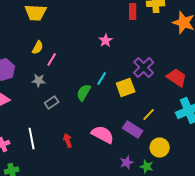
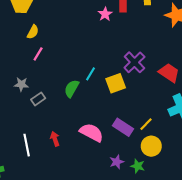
pink star: (106, 40) -> (105, 14), moved
yellow semicircle: (38, 48) -> (33, 32), moved
gray star: (39, 80) -> (21, 84), moved
yellow line: (149, 114) -> (146, 124), moved
white line: (32, 138) -> (27, 145), moved

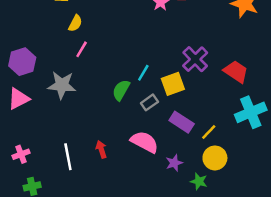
gray star: (21, 84) -> (62, 85), size x1.6
gray rectangle: (38, 99) -> (149, 102), moved
purple rectangle: (123, 127) -> (182, 122), moved
purple star: (117, 162) -> (174, 163), moved

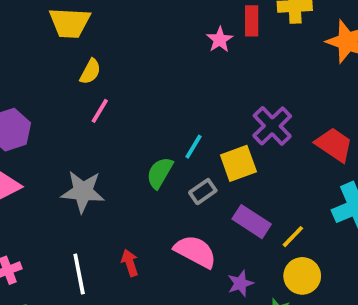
gray star: (62, 85) -> (83, 192), moved

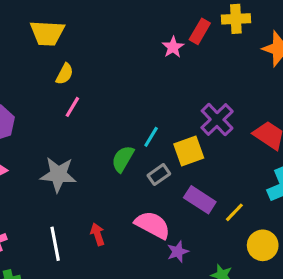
red rectangle: (252, 21) -> (200, 31), turned 30
yellow circle: (302, 276) -> (263, 245), moved
purple star: (240, 283) -> (178, 252), moved

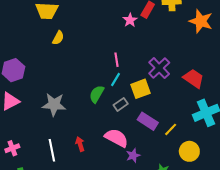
pink line: (72, 107) -> (116, 60), moved, turned -40

